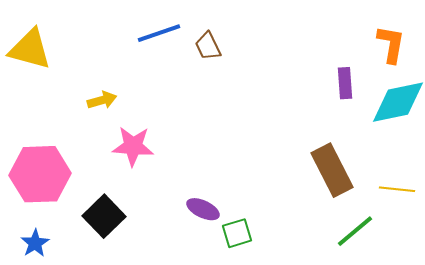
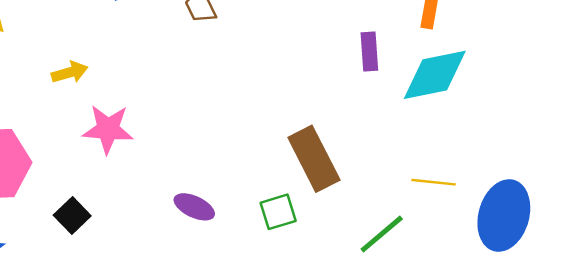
brown rectangle: (332, 170) -> (314, 159), moved
black square: (104, 216) -> (72, 215), size x0.7
green square: (237, 233) -> (278, 212), moved

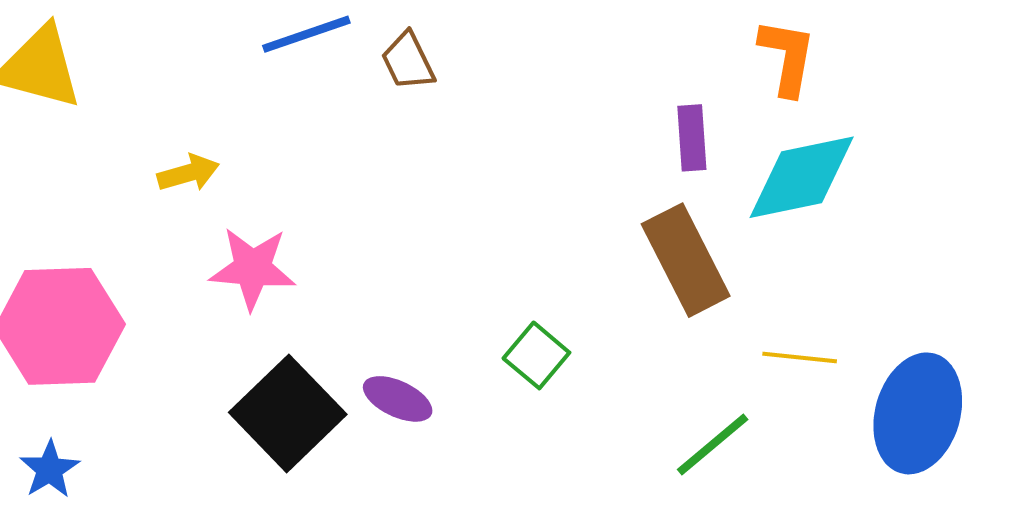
brown rectangle: (314, 159) -> (686, 260), moved
green square: (278, 212) -> (536, 355), moved, turned -33
black square: (72, 215) -> (288, 413), moved, size x1.8

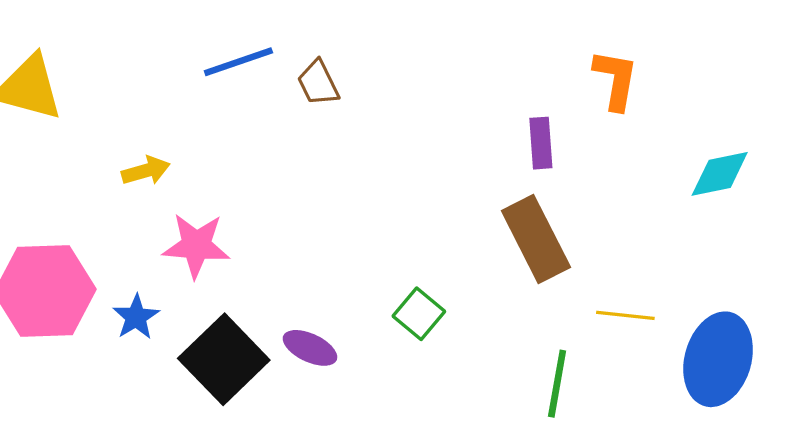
cyan diamond: (802, 177) -> (720, 174), moved, size x0.7
green line: (713, 445) -> (557, 384), turned -40
blue star: (49, 469) -> (136, 317), moved

